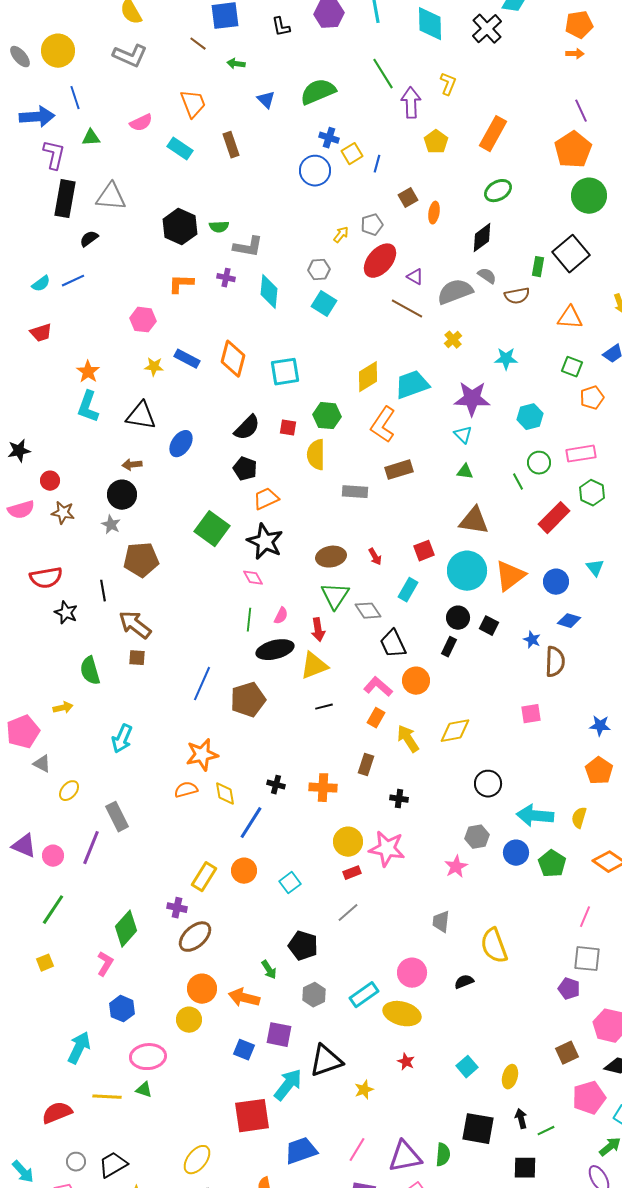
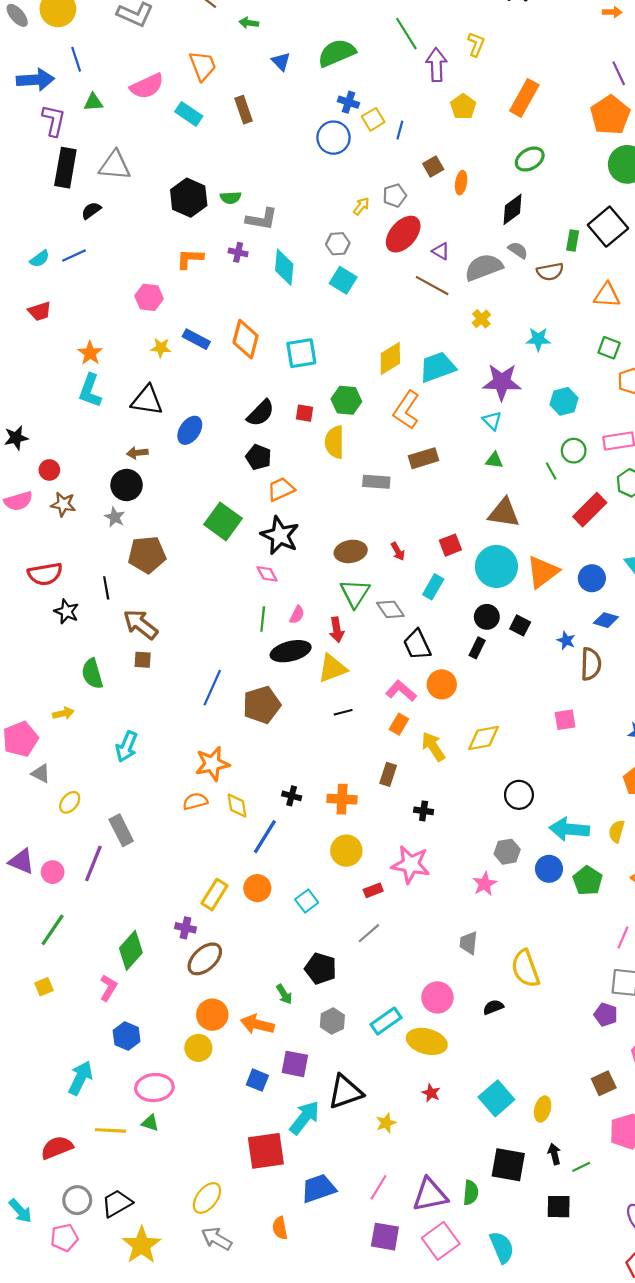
pink semicircle: (141, 123) -> (147, 86), size x1.4
yellow circle: (348, 842) -> (346, 851), moved
cyan square: (467, 1067) -> (496, 1098), size x1.5
gray circle: (76, 1162) -> (77, 1200), size x1.4

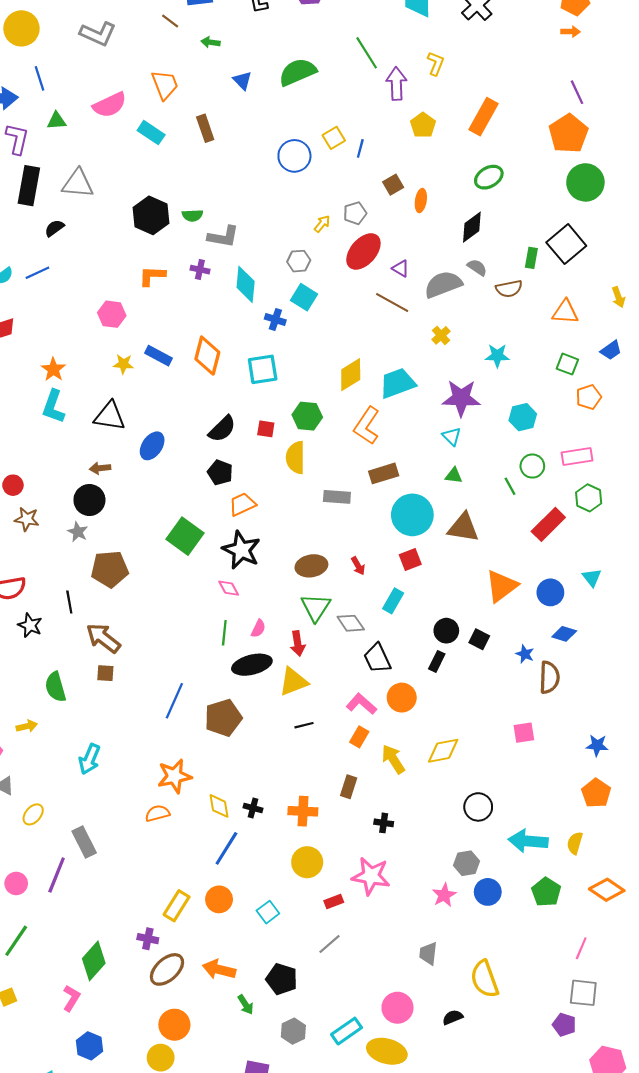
blue cross: (348, 102) -> (275, 319), moved
cyan circle: (496, 566) -> (412, 515), moved
yellow diamond: (237, 806) -> (219, 806), moved
blue circle: (549, 869) -> (488, 892), moved
orange arrow: (257, 1024) -> (219, 969), moved

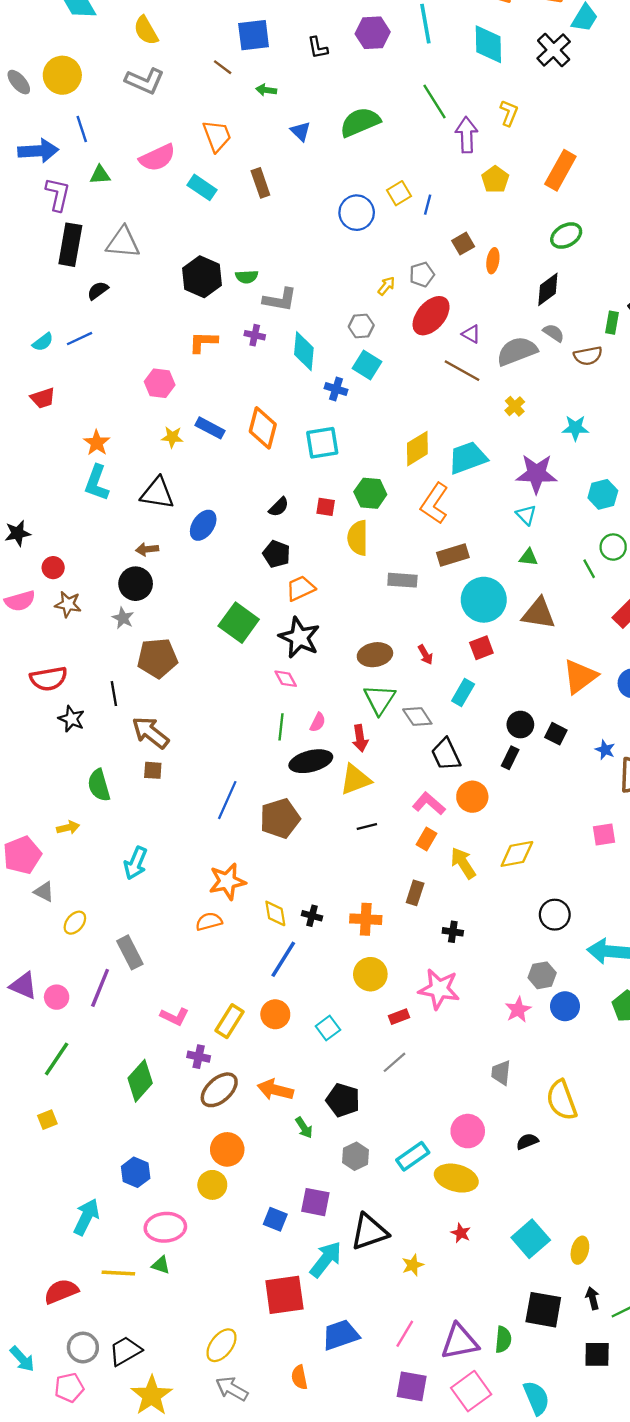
black semicircle: (222, 429) -> (279, 507), size x0.7
pink L-shape: (71, 998) -> (175, 1017), moved, turned 85

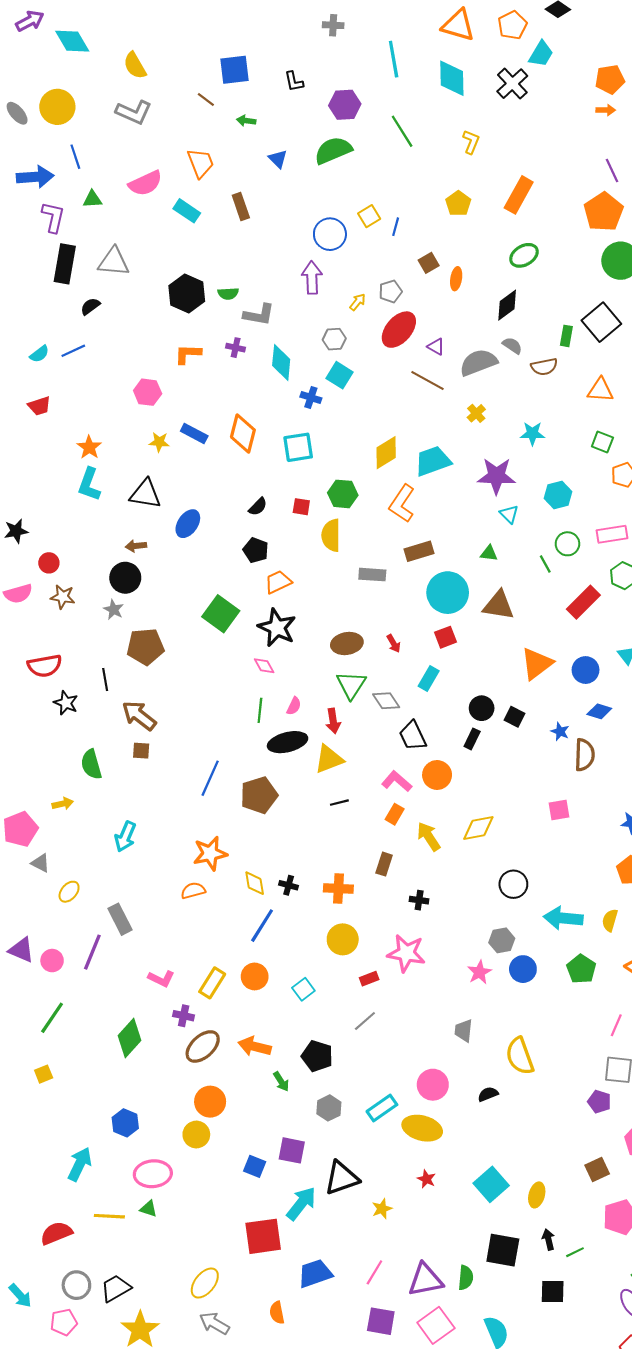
purple hexagon: (373, 33) -> (345, 105), moved
purple arrow: (467, 135) -> (312, 278), moved
cyan triangle: (526, 515) -> (509, 514), moved

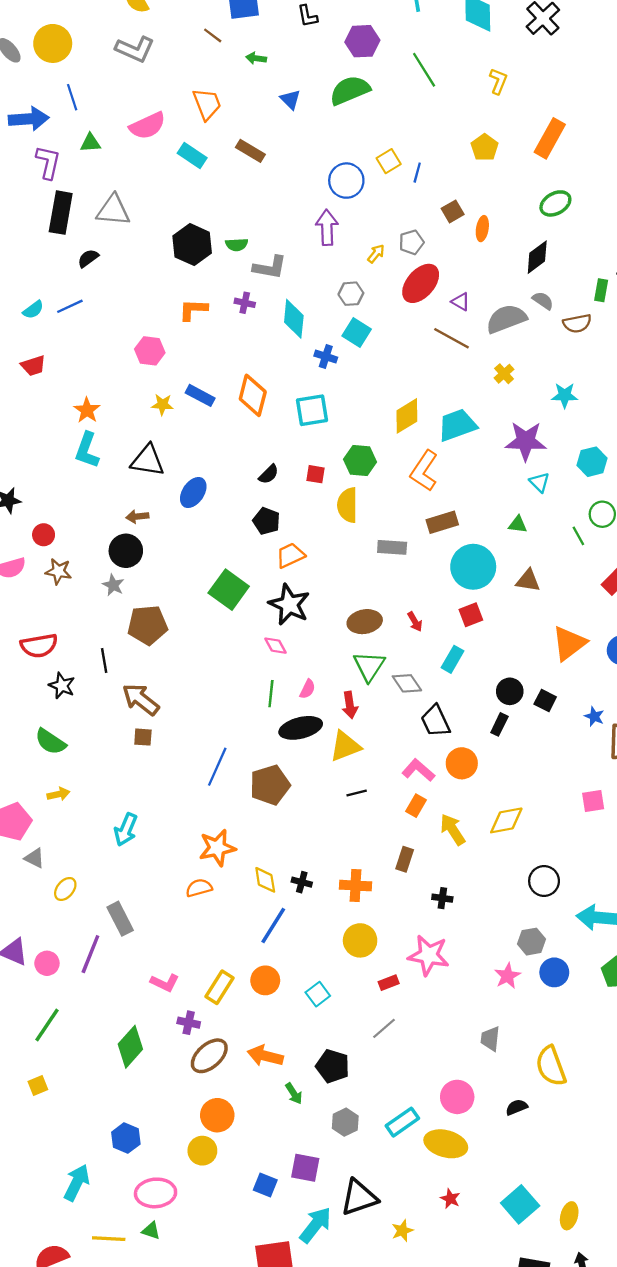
brown rectangle: (241, 207) -> (250, 151), turned -40
brown triangle: (499, 605) -> (528, 580), size x0.7
green semicircle: (91, 764) -> (50, 742), moved, turned -40

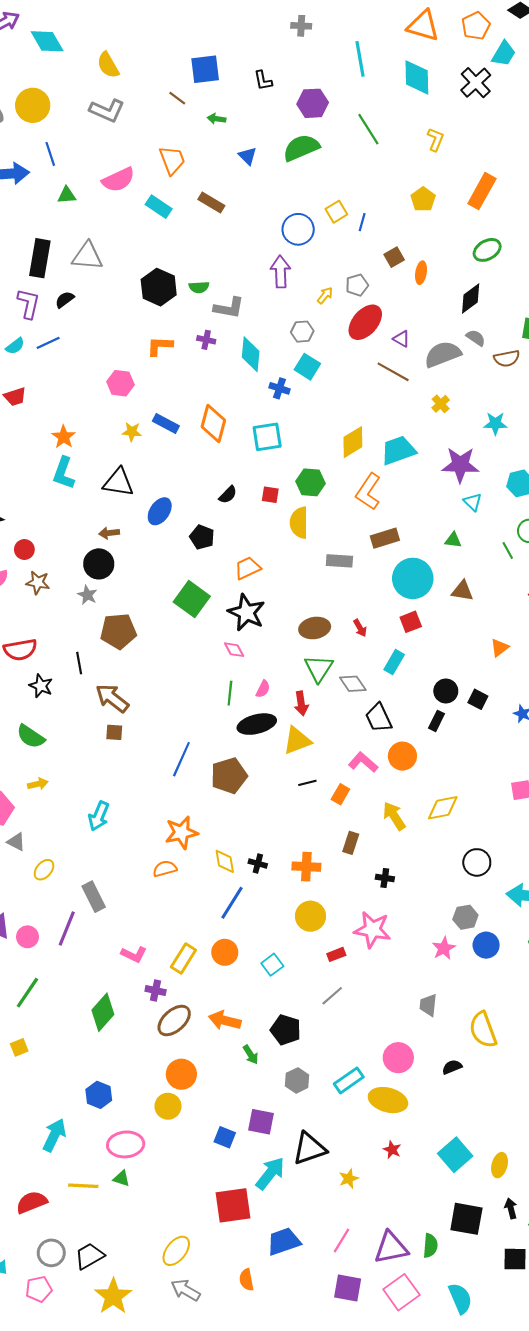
purple L-shape: (48, 162) -> (29, 304), moved
black pentagon: (266, 521) -> (202, 537), moved
orange triangle: (569, 643) -> (500, 648), size x0.6
orange rectangle: (416, 806) -> (340, 794), moved

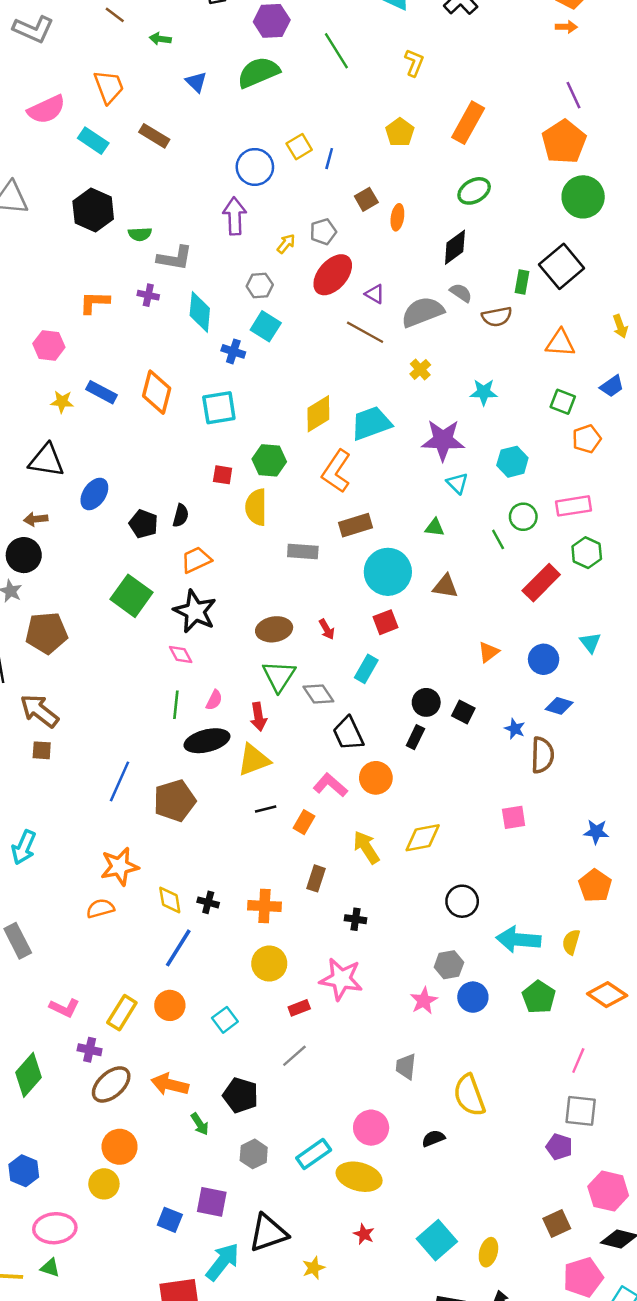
black hexagon: (159, 287) -> (93, 210), moved
black semicircle: (228, 495) -> (181, 516), moved, turned -30

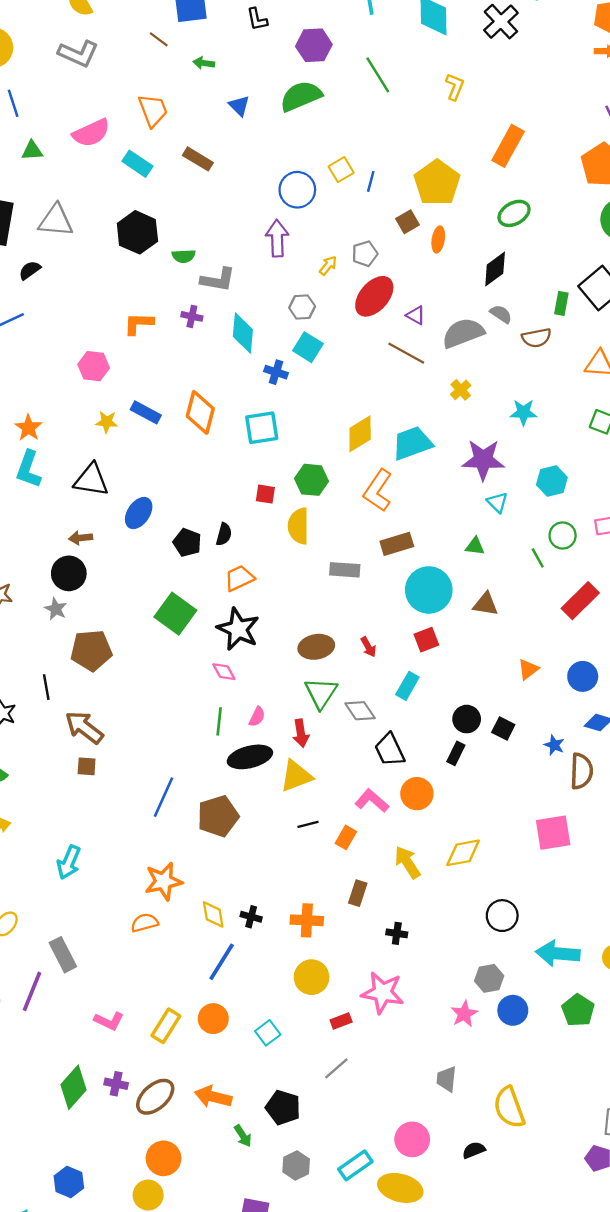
yellow pentagon: (400, 132) -> (437, 183), moved, size x1.6
pink square: (514, 817) -> (553, 833), size x1.5
purple cross: (90, 1050) -> (116, 1084), moved

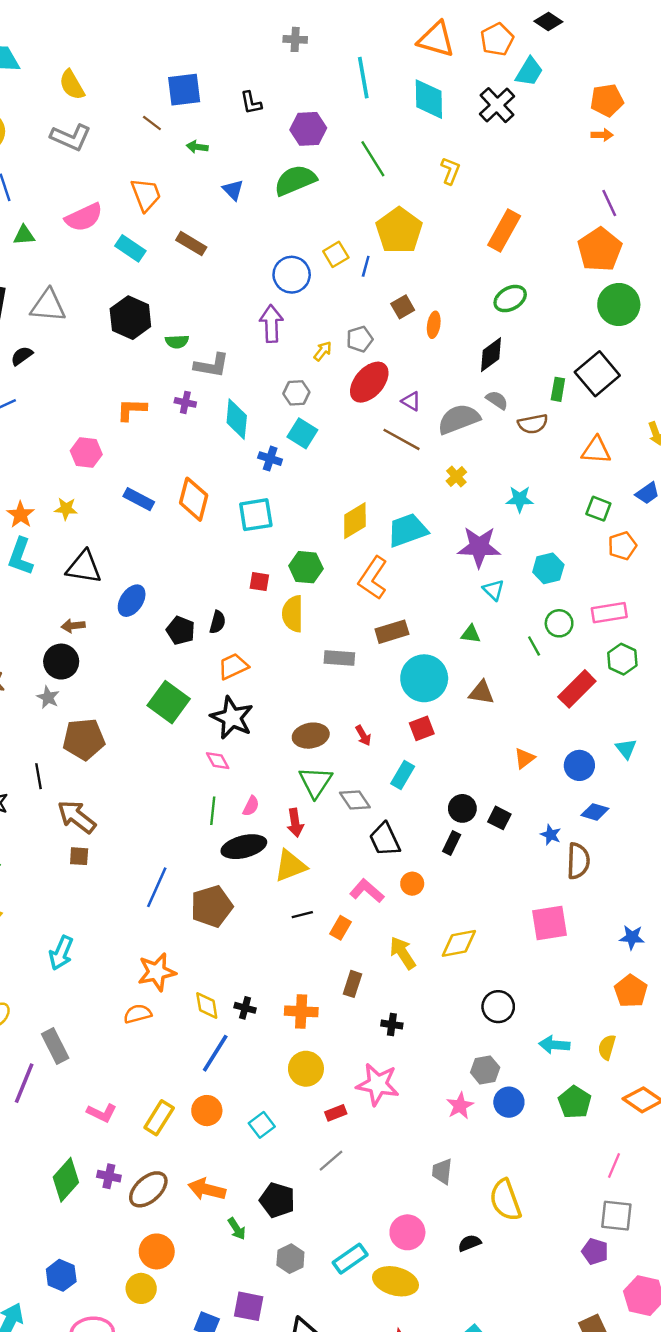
yellow pentagon: (437, 183) -> (399, 230), moved
yellow star: (107, 422) -> (66, 509), moved
orange circle: (417, 794) -> (412, 884), size x0.7
cyan arrow: (558, 953) -> (554, 1045), size x0.7

